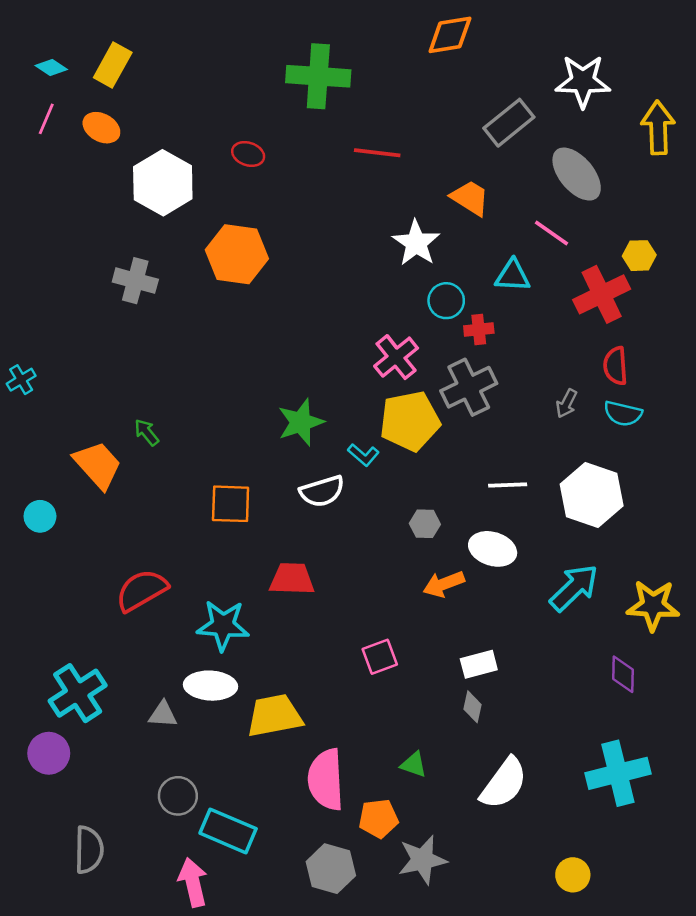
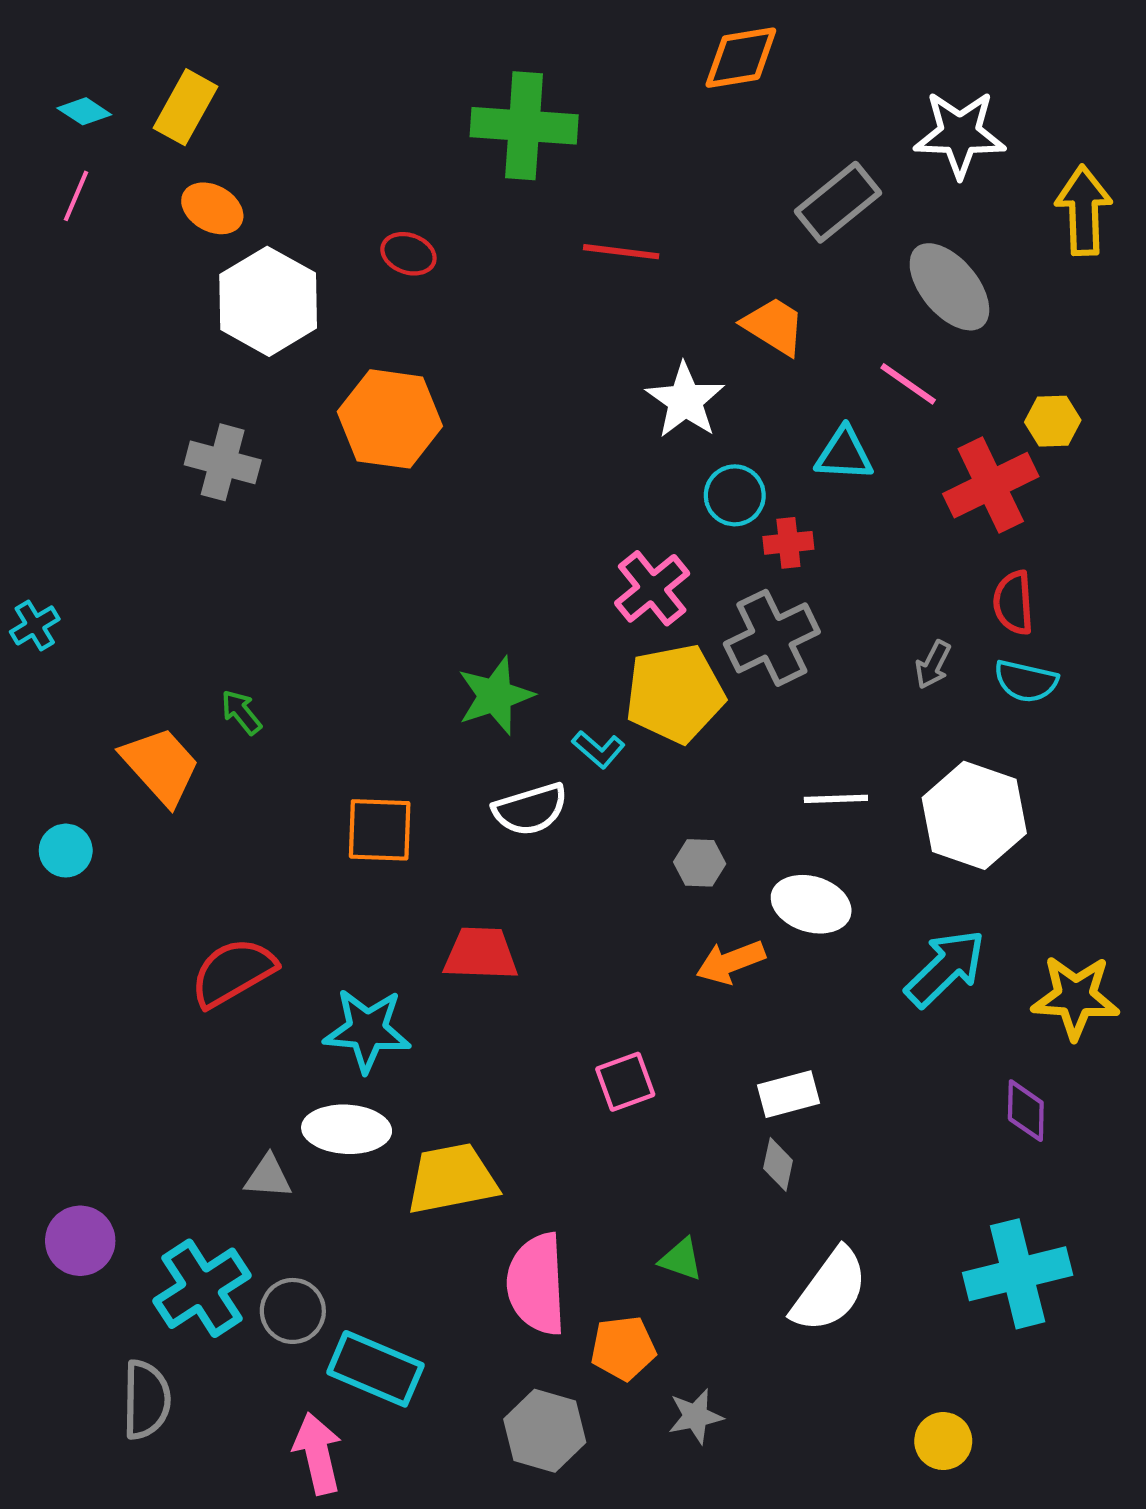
orange ellipse: (101, 128) -> (212, 208), moved
cyan cross: (78, 693) -> (202, 1288), moved
gray star: (422, 860) -> (695, 1416), size x0.7

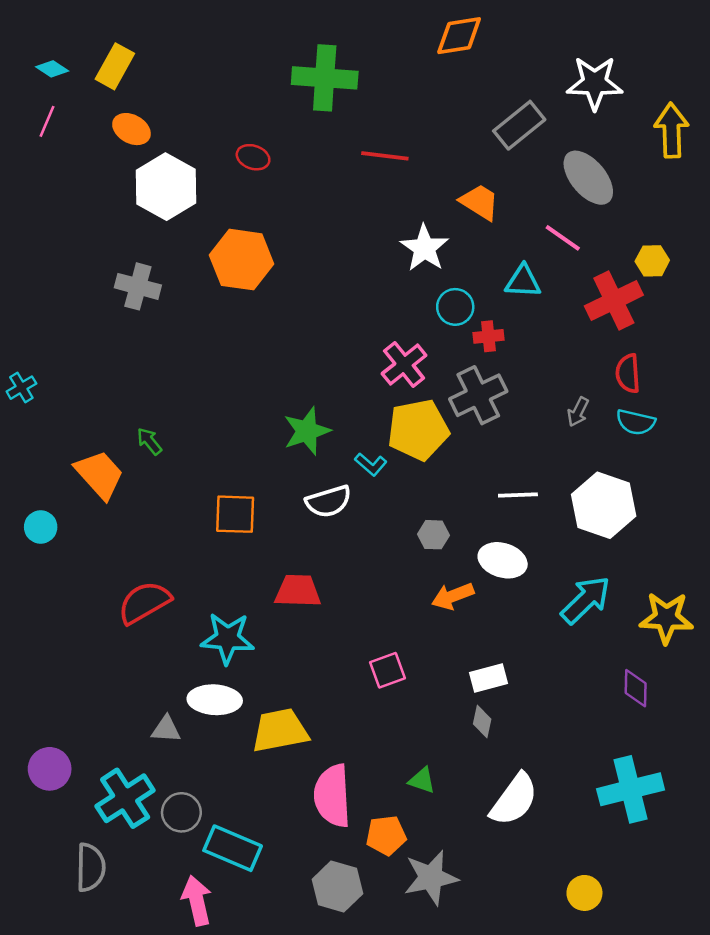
gray star: (695, 1416) -> (431, 878), size x1.6

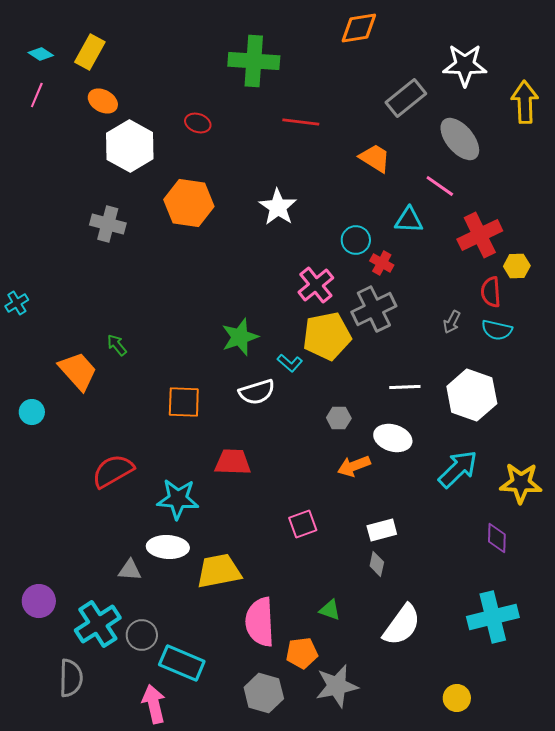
white star: (425, 248) -> (278, 207), moved
yellow hexagon: (652, 261) -> (517, 266), moved
red cross: (488, 336) -> (382, 263), turned 35

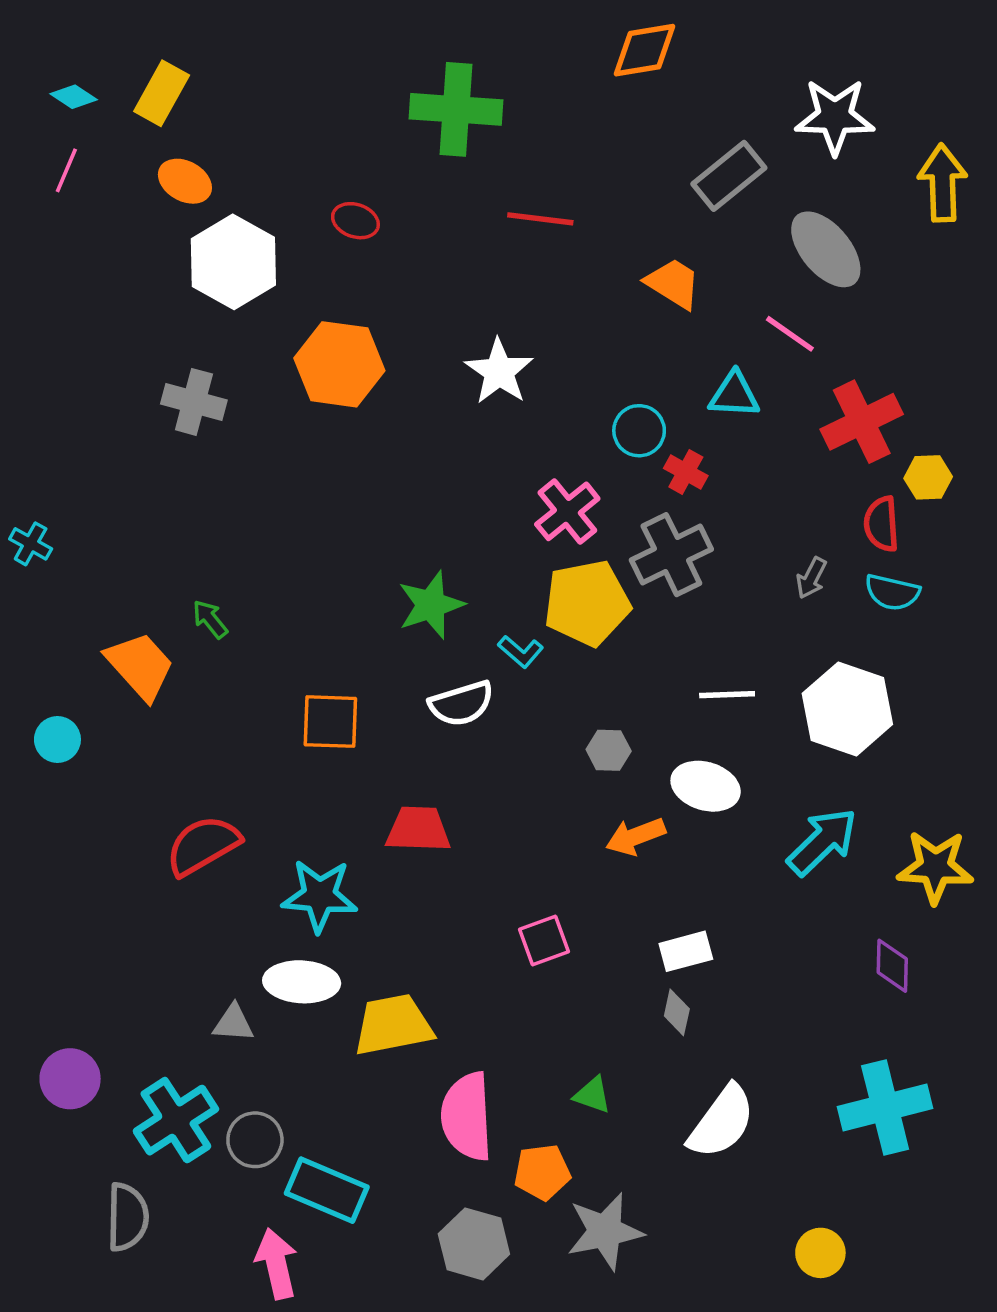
cyan cross: (17, 303) -> (31, 544), turned -30

